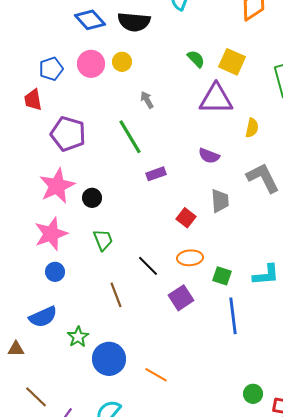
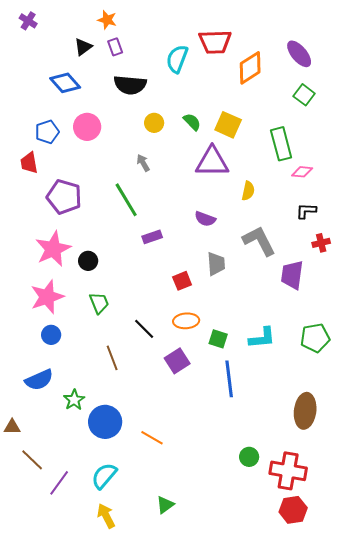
blue diamond: (90, 20) -> (65, 83), moved
yellow circle: (122, 62) -> (154, 123), moved
red square: (186, 218) -> (182, 281), turned 30
brown triangle: (16, 349) -> (12, 427), moved

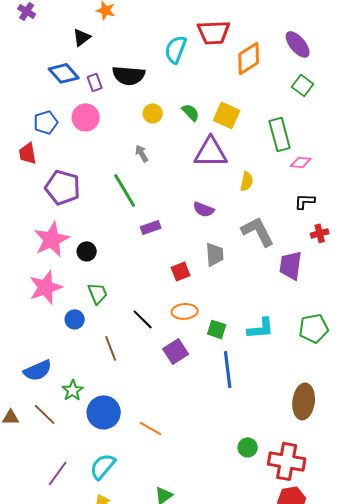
purple rectangle: (115, 47) -> (95, 82), moved
blue circle: (51, 335) -> (75, 319), moved
brown line: (32, 460) -> (45, 414), moved

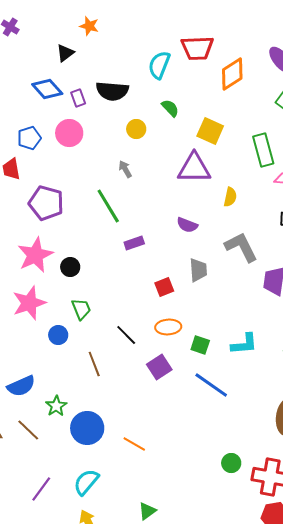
green semicircle: (191, 112) -> (170, 108), moved
blue line: (228, 369) -> (211, 385), turned -48

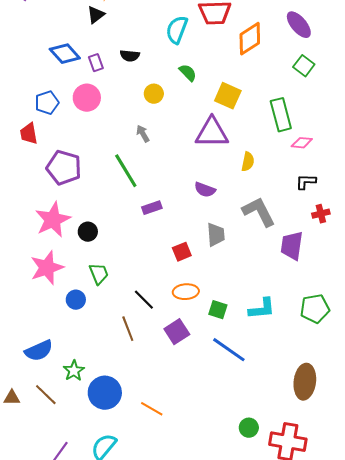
black triangle: (65, 53) -> (96, 15), moved
black semicircle: (112, 91) -> (130, 56), size x0.6
brown line: (94, 364) -> (128, 329), moved

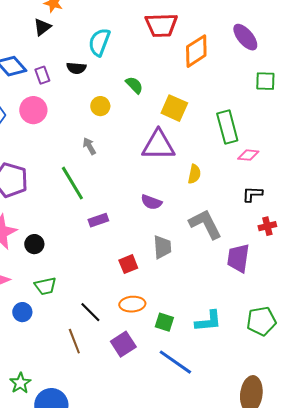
cyan semicircle: (177, 30) -> (99, 42), moved
green square: (304, 66) -> (265, 81), moved, turned -35
green trapezoid: (99, 274) -> (45, 286), turned 100

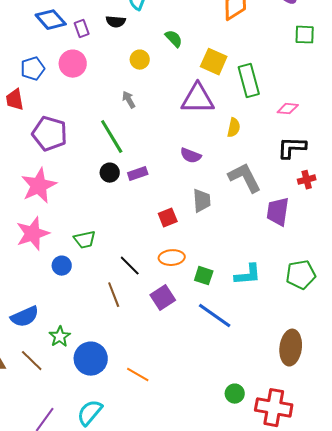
green rectangle: (227, 127) -> (249, 81), moved
black L-shape: (252, 194) -> (292, 148), size x1.4
black circle: (34, 244) -> (110, 173), moved

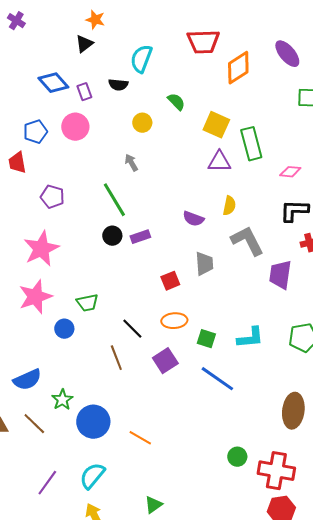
purple triangle: (198, 99) -> (219, 162), moved, size x0.7
yellow semicircle: (234, 128) -> (229, 206), moved
purple pentagon: (50, 134) -> (52, 197), size x0.7

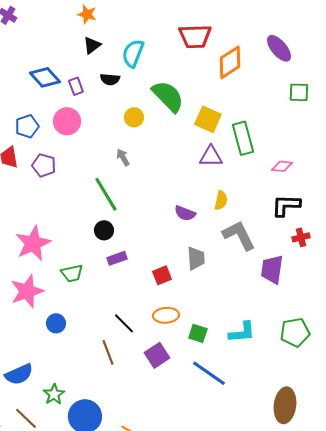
black triangle: (84, 44) -> (92, 45), moved
green semicircle: (176, 102) -> (168, 96), size x1.8
purple pentagon: (52, 197) -> (44, 165), moved
purple rectangle: (140, 237) -> (117, 258), moved
green trapezoid: (87, 303) -> (72, 273), moved

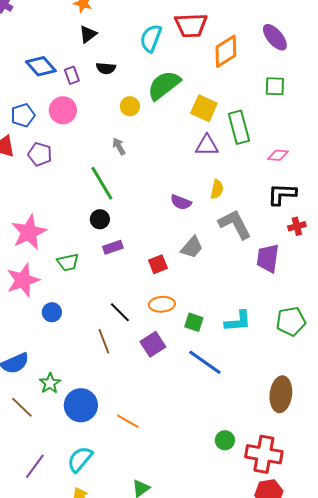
cyan semicircle: (133, 53) -> (151, 38), moved
green square: (299, 92) -> (275, 86), moved
green semicircle: (168, 96) -> (164, 85), turned -84
gray trapezoid: (196, 258) -> (192, 247), turned 45

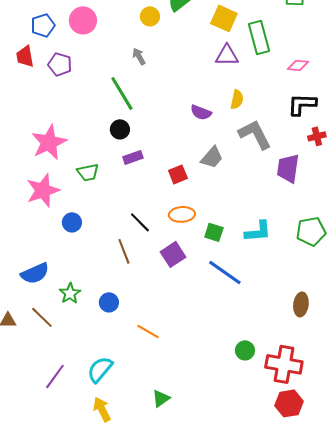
brown ellipse: (281, 394) -> (301, 304), size x0.7
blue circle: (81, 405) -> (109, 302), moved, size x0.6

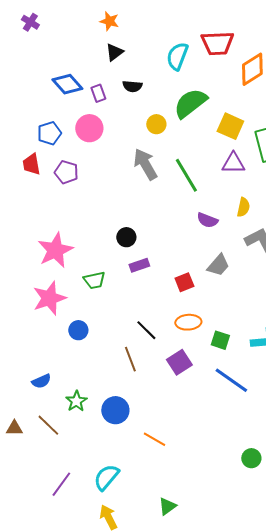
gray arrow: (139, 56) -> (145, 164), size x1.8
green line: (122, 93) -> (186, 175), moved
blue semicircle: (35, 273) -> (41, 381), size x0.7
blue circle: (109, 302) -> (115, 410), size x1.4

